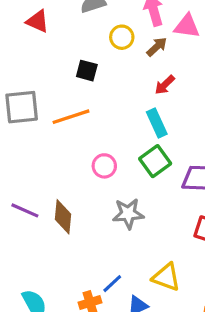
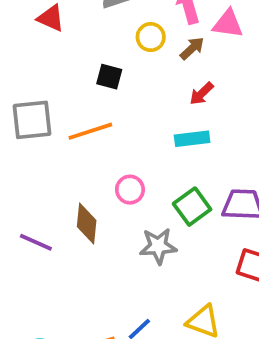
cyan rectangle: (157, 123) -> (192, 139), turned -72
green square: (155, 161) -> (192, 207), moved
brown diamond: (63, 217) -> (87, 223), moved

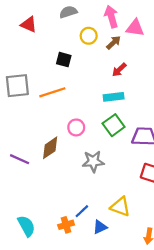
green square: (192, 207) -> (114, 125), moved
brown diamond: (87, 223) -> (50, 148), turned 50

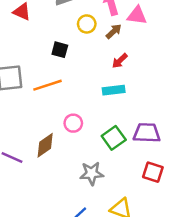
green square: (114, 125) -> (114, 138), moved
gray star: (93, 161) -> (92, 173), moved

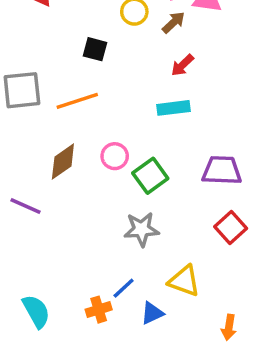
green square: (114, 138) -> (150, 176), moved
brown diamond: (45, 145) -> (63, 161), moved
red square: (153, 172) -> (231, 227), turned 30

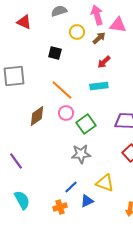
orange line: (77, 101) -> (62, 90), moved, turned 60
purple line: (26, 206) -> (16, 161), moved, turned 30
orange cross: (99, 310) -> (60, 207), moved

